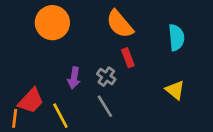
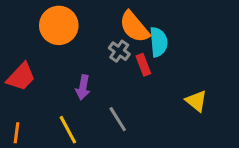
cyan semicircle: (176, 37) -> (159, 42), moved
gray cross: (106, 77) -> (119, 51), moved
red trapezoid: (31, 101) -> (21, 77), moved

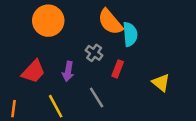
gray cross: (119, 51) -> (94, 53), moved
red rectangle: (143, 65) -> (118, 69), moved, turned 42
red trapezoid: (21, 77) -> (33, 71), moved

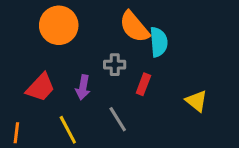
gray cross: (94, 53) -> (115, 65), turned -35

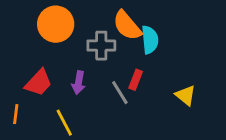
gray cross: (115, 65) -> (101, 46), moved, size x1.4
gray line: (118, 119) -> (120, 93), moved
orange line: (16, 133) -> (16, 114), moved

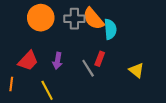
gray cross: (101, 46) -> (74, 19), moved

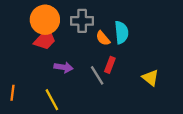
orange semicircle: (93, 19) -> (103, 38), moved, size x0.6
red trapezoid: (28, 61) -> (45, 39), moved
purple arrow: (58, 61) -> (63, 67), turned -91

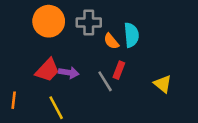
red trapezoid: (45, 39) -> (47, 70), moved

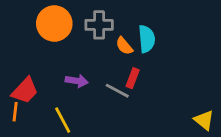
red trapezoid: (47, 70) -> (25, 91), moved
gray line: (105, 81) -> (117, 91), turned -30
yellow triangle: (163, 84) -> (204, 120), moved

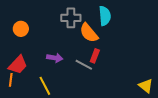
orange circle: (54, 24) -> (21, 29), moved, size x0.6
cyan semicircle: (147, 39) -> (105, 16), moved
orange semicircle: (124, 46) -> (89, 33), size x1.5

